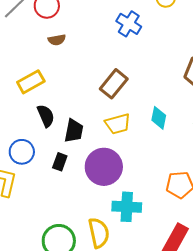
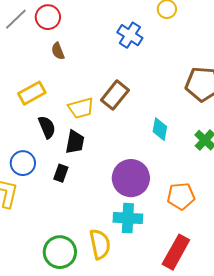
brown semicircle: (57, 40) -> (58, 51), turned 78
yellow trapezoid: (118, 124) -> (81, 108), moved
purple circle: (104, 167) -> (131, 178), moved

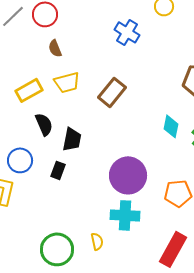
yellow trapezoid: (81, 108) -> (67, 82), moved
cyan diamond: (160, 129) -> (171, 126), moved
yellow semicircle: (100, 244) -> (97, 241), size x0.6

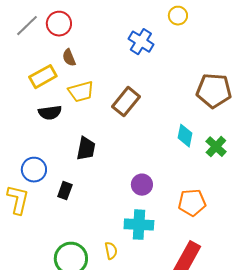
yellow rectangle: (29, 90) -> (43, 77), moved
black semicircle: (44, 124) -> (50, 113), moved, turned 105
black rectangle: (58, 170) -> (65, 191), moved
purple circle: (128, 175) -> (142, 185), size x0.6

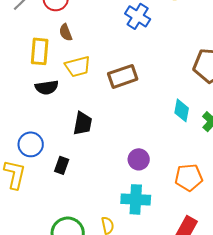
yellow rectangle: (43, 77) -> (40, 51), turned -56
brown rectangle: (126, 102) -> (123, 76), turned 32

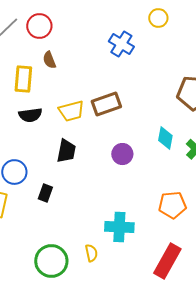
yellow trapezoid: (78, 66) -> (71, 111), moved
purple circle: (139, 159) -> (122, 154), moved

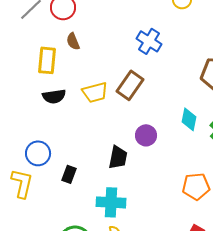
blue cross: (121, 44) -> (149, 41), moved
brown rectangle: (106, 104) -> (130, 85), turned -36
black trapezoid: (66, 151) -> (118, 157), moved
cyan cross: (119, 227) -> (111, 202), moved

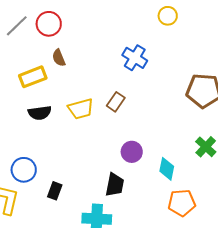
yellow rectangle: (47, 60) -> (33, 77), turned 64
brown rectangle: (130, 85) -> (116, 102), size x0.7
cyan diamond: (189, 119) -> (167, 169), moved
black trapezoid: (118, 157) -> (115, 185), moved

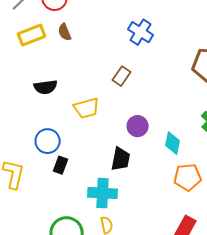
yellow rectangle: (33, 77) -> (32, 35), moved
yellow trapezoid: (81, 109) -> (87, 108), moved
blue circle: (24, 170) -> (48, 141), moved

